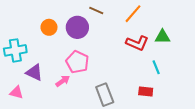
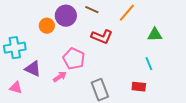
purple circle: (77, 27) -> (66, 16), moved
red L-shape: (137, 43) -> (102, 37), moved

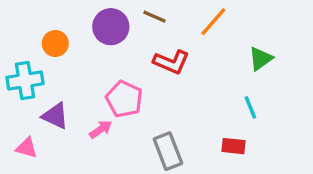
orange circle: (47, 26) -> (55, 43), moved
green triangle: (155, 35) -> (260, 59), turned -35

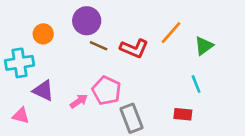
brown line: (155, 17) -> (99, 46), moved
orange line: (213, 22) -> (171, 33), moved
pink pentagon: (124, 99) -> (106, 91), moved

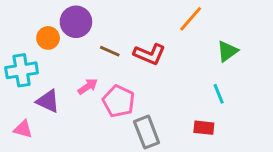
purple circle: (87, 21) -> (76, 22), moved
orange line: (171, 33) -> (191, 19), moved
pink arrow: (79, 101) -> (88, 86), moved

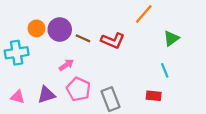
purple circle: (76, 22) -> (60, 30), moved
purple triangle: (48, 101) -> (46, 95), moved, turned -42
pink pentagon: (119, 101) -> (78, 89), moved

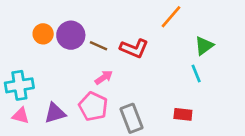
cyan cross: (17, 53) -> (19, 85), moved
pink arrow: (66, 65) -> (104, 77), moved
cyan line: (165, 70) -> (196, 73), moved

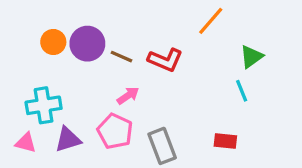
cyan cross: (19, 85) -> (44, 105), moved

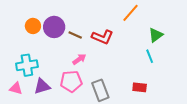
pink pentagon: (115, 131) -> (71, 81), turned -30

